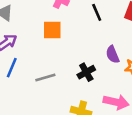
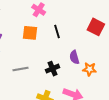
black line: (97, 12) -> (57, 32), moved

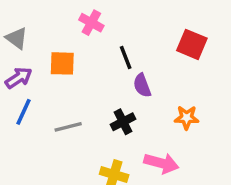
orange square: (30, 33) -> (62, 63), moved
purple semicircle: (74, 57) -> (142, 85), moved

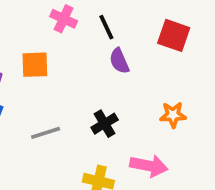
black line: (126, 58) -> (106, 27), moved
purple semicircle: (142, 85) -> (119, 61), moved

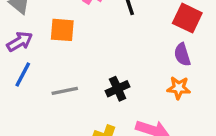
purple semicircle: (119, 61) -> (182, 55), moved

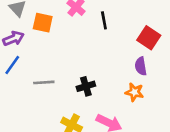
orange square: (62, 30) -> (43, 23), moved

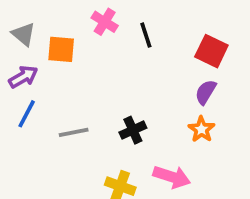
purple semicircle: (141, 66) -> (206, 92), turned 48
orange star: (134, 92) -> (201, 129), turned 30

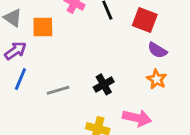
red square: (211, 51) -> (145, 20), moved
purple semicircle: (206, 92) -> (157, 50), turned -84

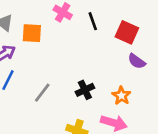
orange star: (157, 79) -> (121, 96), moved
gray line: (58, 90) -> (42, 93), turned -40

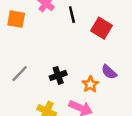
purple semicircle: (137, 61) -> (109, 72), moved

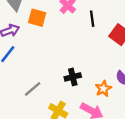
gray line: (20, 74) -> (33, 89), moved

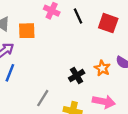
orange star: (103, 89) -> (102, 68), moved

